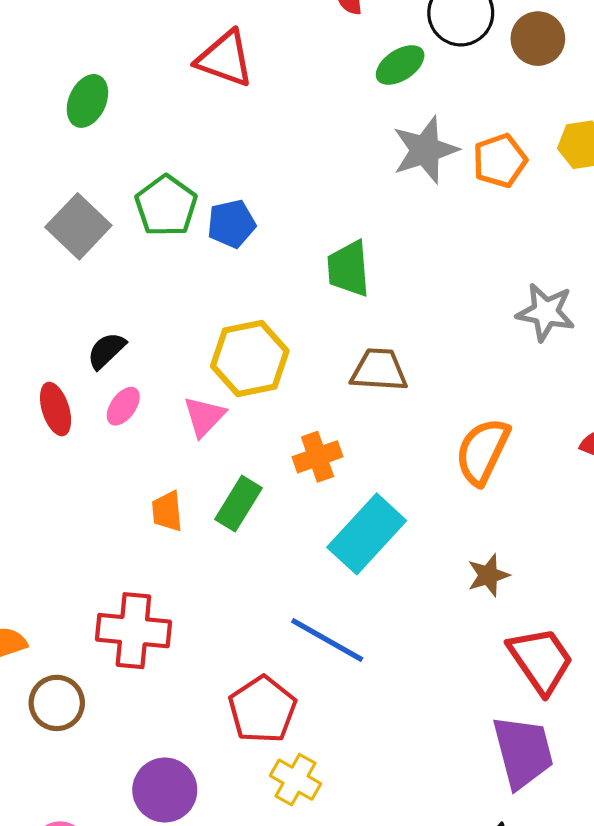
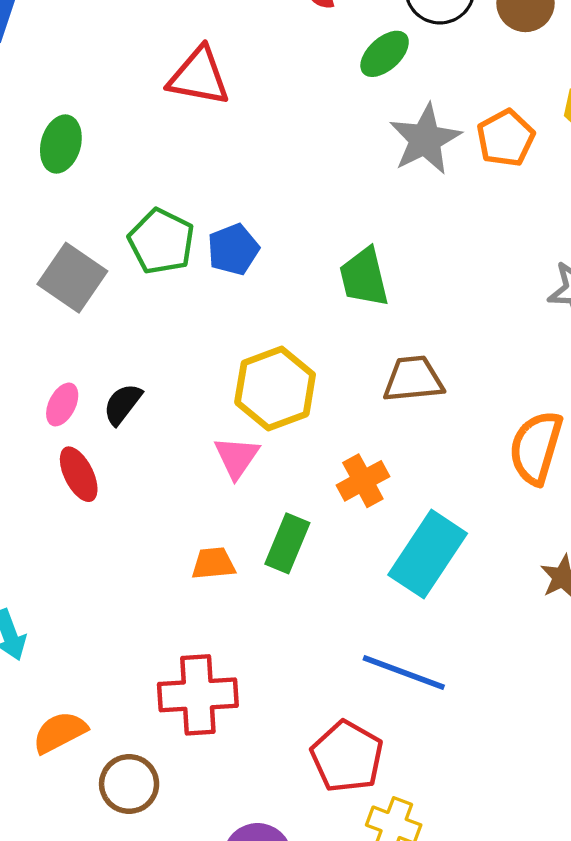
pink ellipse: (123, 406) -> (62, 404), moved
orange trapezoid: (167, 511) -> (213, 563), turned 99

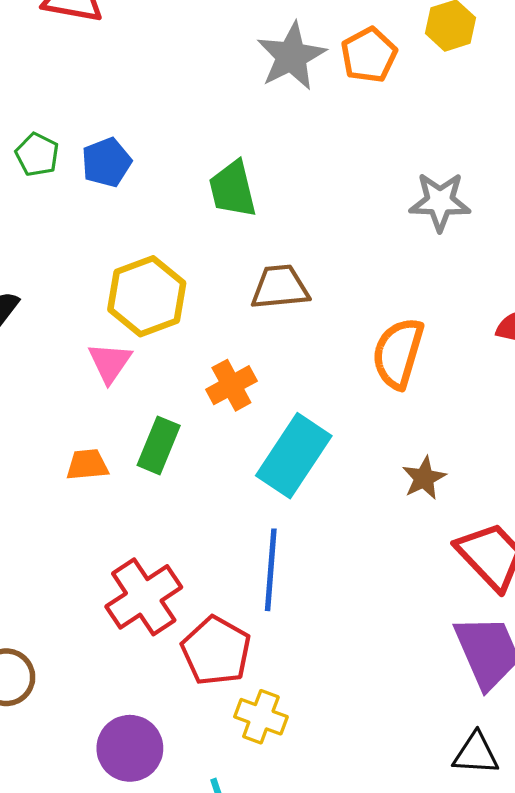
green pentagon: (161, 241) -> (37, 155), size x0.7
blue line: (404, 672) -> (271, 570), turned 74
red cross: (198, 695) -> (144, 597), moved, turned -30

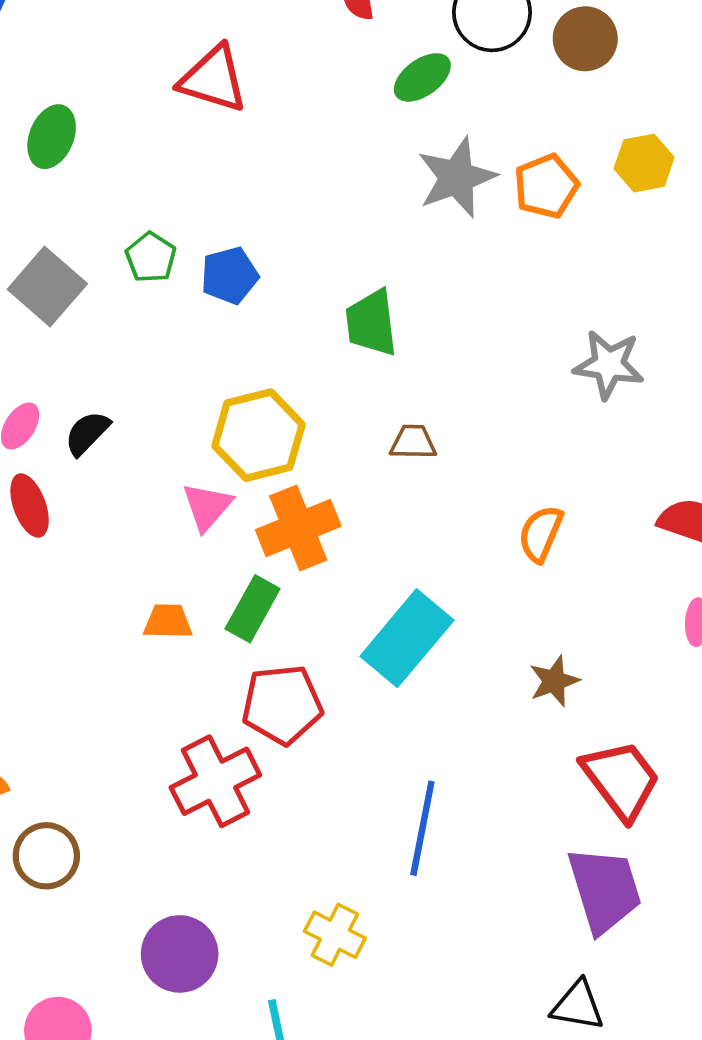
brown trapezoid: (280, 287) -> (413, 442), size x0.7
orange semicircle: (398, 353) -> (541, 534), size x0.7
orange cross: (231, 385) -> (298, 528), moved, size x1.4
blue line: (271, 570) -> (422, 828), moved
red pentagon: (216, 651) -> (282, 705), moved, turned 30

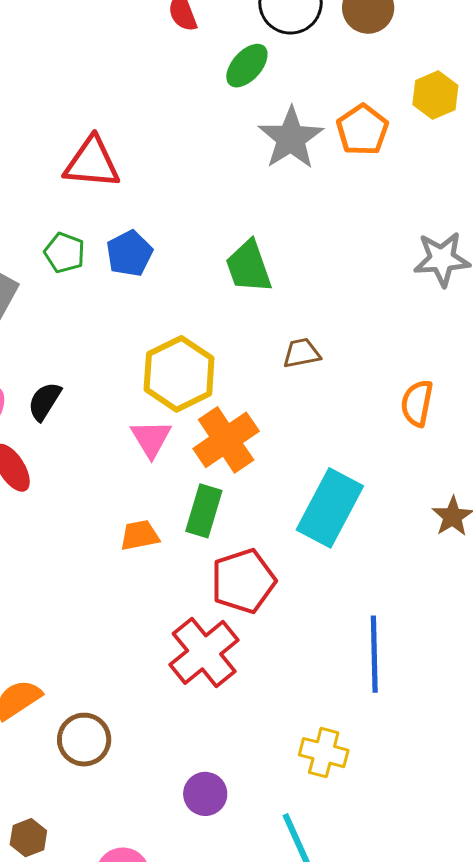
red triangle: (213, 79) -> (92, 163), moved
purple circle: (180, 954) -> (205, 794), size x0.7

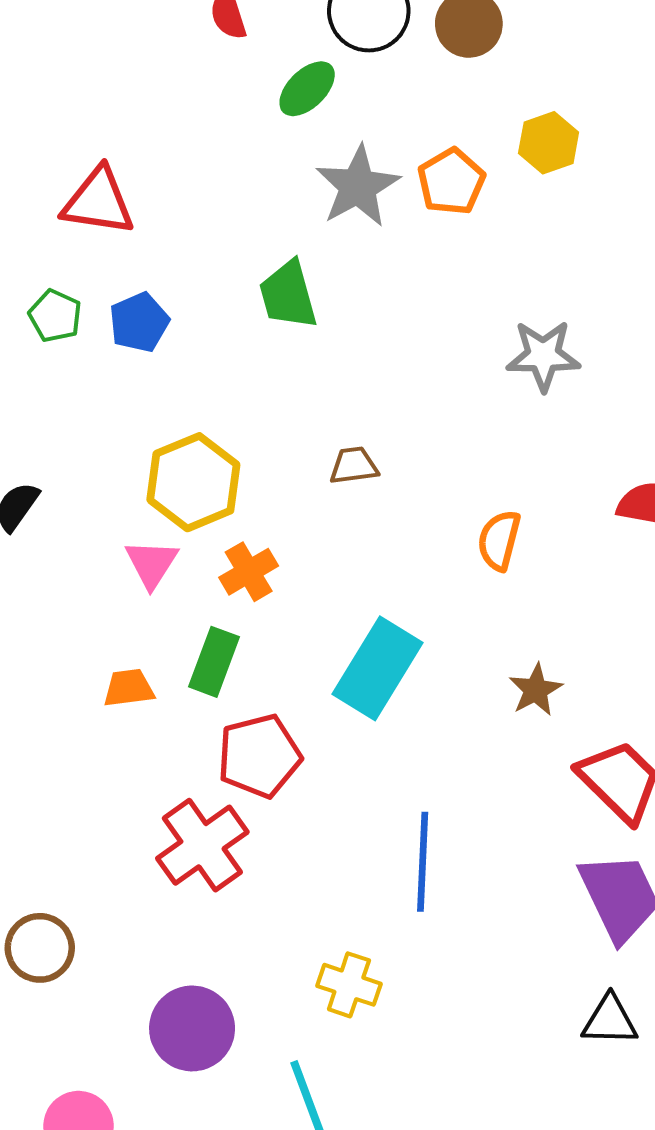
green trapezoid: (249, 267) -> (288, 295), moved
orange cross: (226, 440) -> (249, 572), size x0.7
purple circle: (205, 794) -> (192, 1028), size x1.5

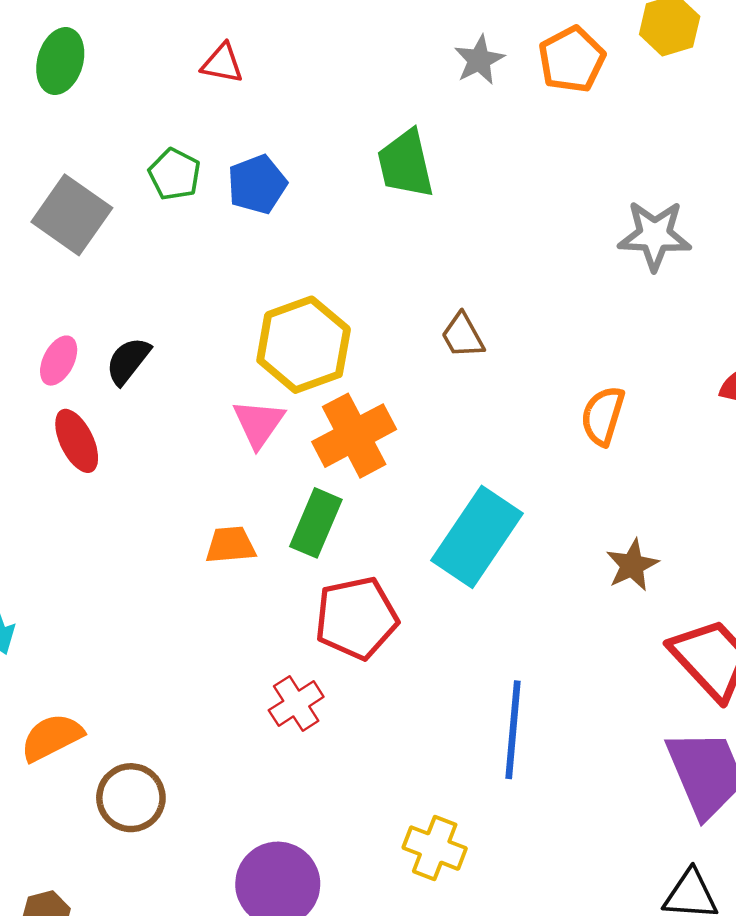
gray star: (358, 186) -> (479, 60), size x0.6
red triangle: (98, 202) -> (222, 63), size x0.6
brown trapezoid: (354, 466) -> (463, 336), turned -114
orange cross: (249, 572) -> (354, 436), size x1.4
red cross: (202, 845) -> (296, 704), size x0.6

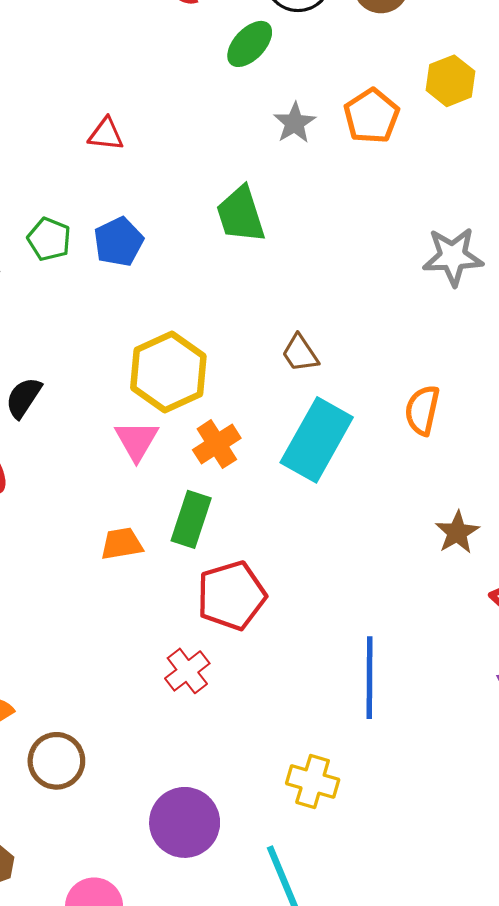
red triangle: (222, 63) -> (106, 134), moved
orange cross: (354, 436) -> (217, 444), size x0.7
cyan rectangle: (477, 537) -> (317, 440), moved

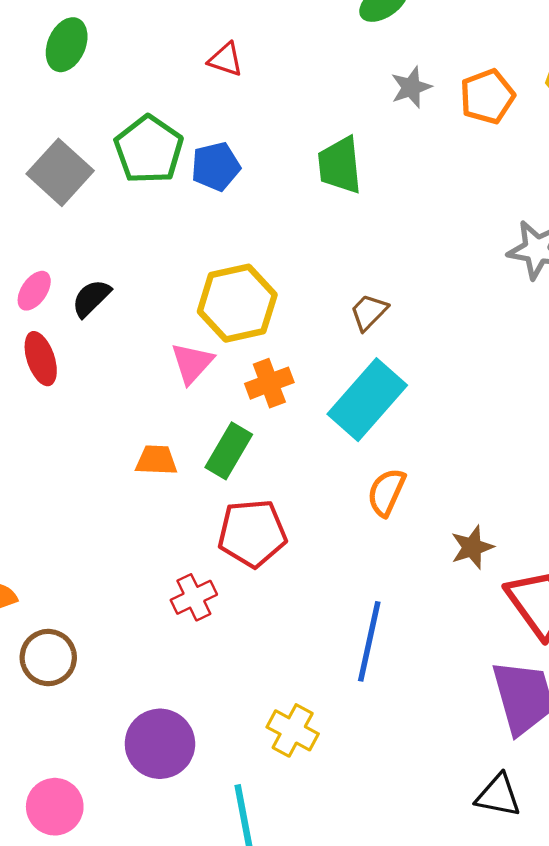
green pentagon: (49, 239) -> (149, 150), size x1.6
brown trapezoid: (300, 353) -> (369, 312), turned 66
orange semicircle: (422, 410) -> (386, 492), moved
brown star: (457, 532) -> (472, 547), moved

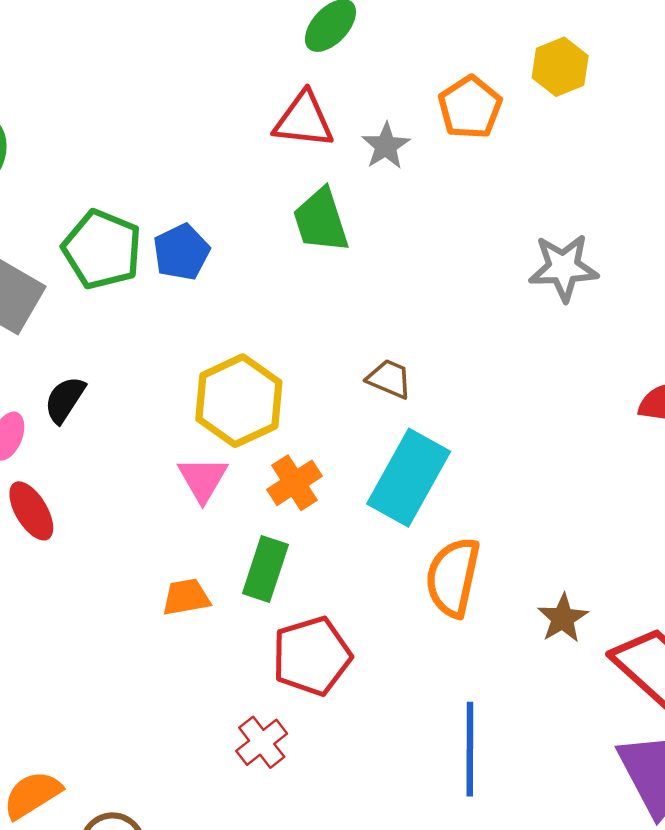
red triangle: (226, 59) -> (304, 120), moved, size x1.5
gray star: (411, 87) -> (386, 146), moved
black semicircle: (91, 298) -> (65, 400), moved
brown trapezoid: (369, 312) -> (389, 379), turned 81
orange semicircle: (386, 492) -> (453, 577), size x1.4

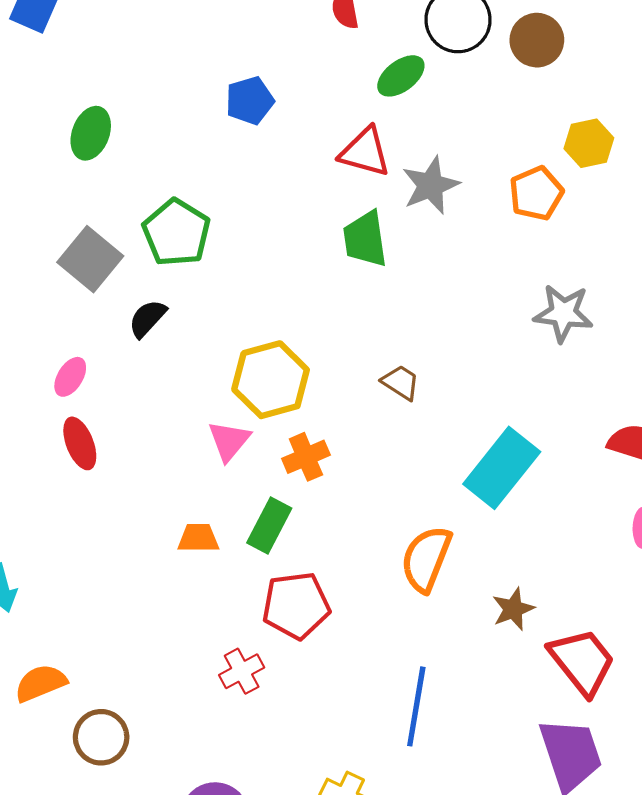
orange pentagon: (470, 107) -> (536, 193), moved
gray star: (386, 146) -> (431, 185), size x1.4
blue pentagon: (181, 252) -> (250, 101), moved
black semicircle: (65, 400) -> (147, 318), moved
cyan rectangle: (409, 478) -> (502, 468), moved

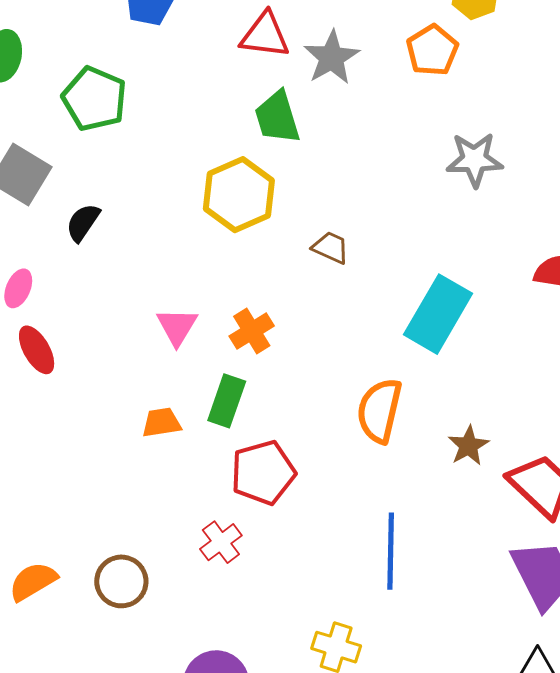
green pentagon: (176, 233) -> (94, 99), moved
yellow hexagon: (271, 380) -> (239, 195), moved
brown circle: (101, 737) -> (121, 581), moved

